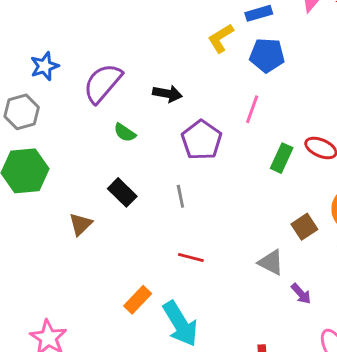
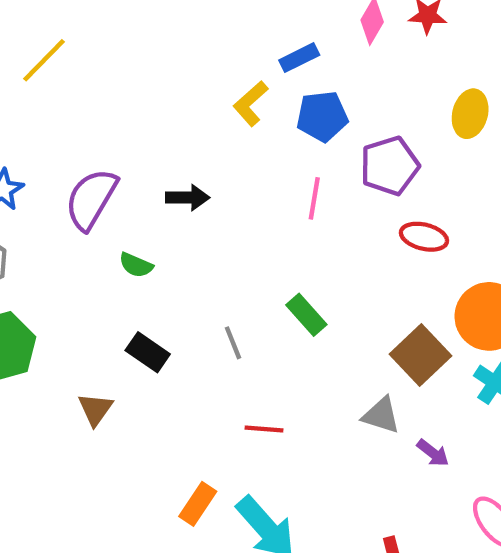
purple pentagon: (202, 140) -> (390, 166), moved, turned 30
green rectangle: (282, 158) -> (306, 315), moved, turned -56
brown square: (304, 227) -> (420, 355), size x1.5

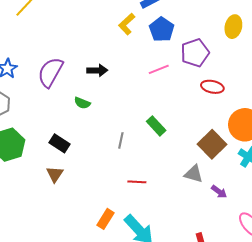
blue pentagon: (322, 116) -> (162, 29), turned -30
pink line: (314, 198) -> (159, 69), turned 60
green semicircle: (136, 265) -> (82, 103), moved
gray line: (233, 343) -> (121, 140), turned 35
black rectangle: (148, 352) -> (60, 143), moved

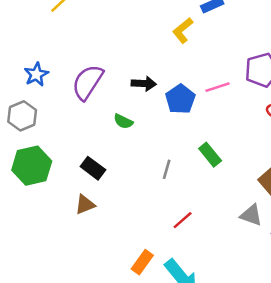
blue pentagon: (162, 29) -> (180, 99), moved
brown triangle: (55, 174) -> (85, 205), turned 30
red line: (137, 182) -> (183, 220), turned -48

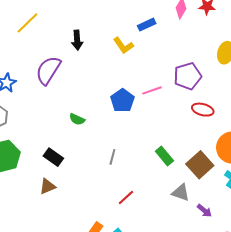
yellow L-shape: (183, 30) -> (123, 45), turned -85
purple semicircle: (88, 82) -> (48, 70), moved
black arrow: (144, 84) -> (77, 40), moved, turned 84
green rectangle: (210, 155) -> (164, 156), moved

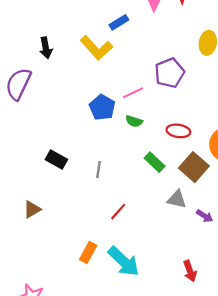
yellow L-shape: (123, 45) -> (96, 48), size x1.4
red ellipse: (203, 110) -> (178, 131), moved
green semicircle: (77, 119) -> (134, 121), moved
black rectangle: (53, 157) -> (56, 159), moved

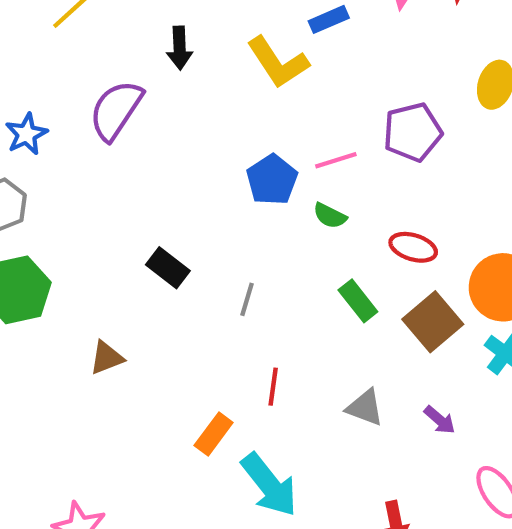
gray triangle: (177, 199) -> (365, 408), moved
red line: (118, 212) -> (273, 387), turned -42
orange rectangle: (88, 252) -> (214, 434), moved

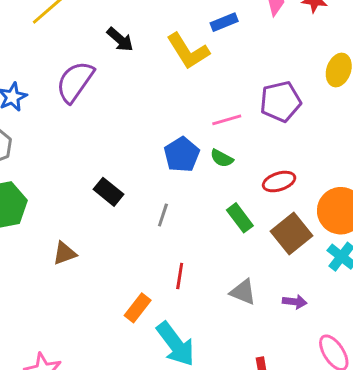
black arrow: (180, 48) -> (120, 40), turned -48
blue pentagon: (272, 180) -> (182, 155), moved
red ellipse: (413, 247) -> (279, 182), turned -36
purple arrow: (440, 420) -> (295, 302), turned -35

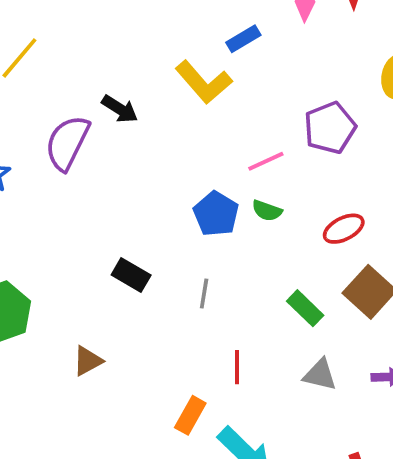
black arrow: (120, 40) -> (120, 109), moved
green rectangle: (240, 218) -> (305, 308), moved

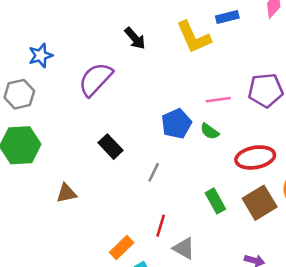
purple semicircle: (67, 143) -> (95, 79), moved
red ellipse: (344, 229) -> (255, 157), size x1.4
gray triangle: (320, 375) -> (184, 248), moved

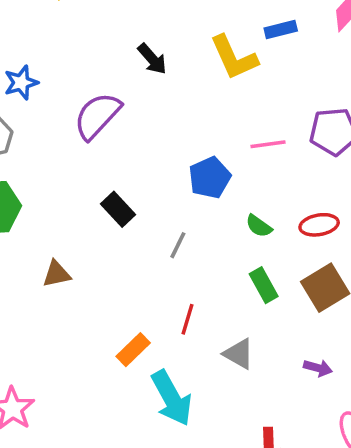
green semicircle: (210, 131) -> (259, 226), moved
red ellipse: (255, 157) -> (319, 225), size x0.7
gray triangle: (184, 248) -> (239, 354), moved

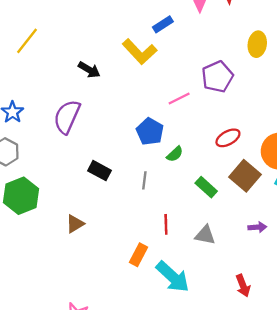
green semicircle: (259, 226) -> (175, 154), moved, turned -60

